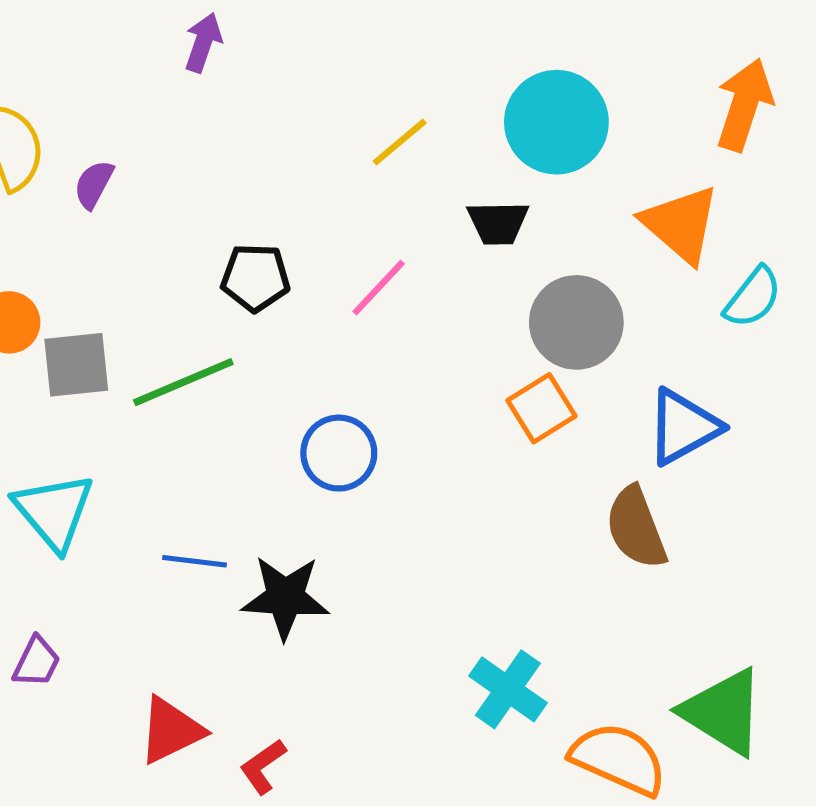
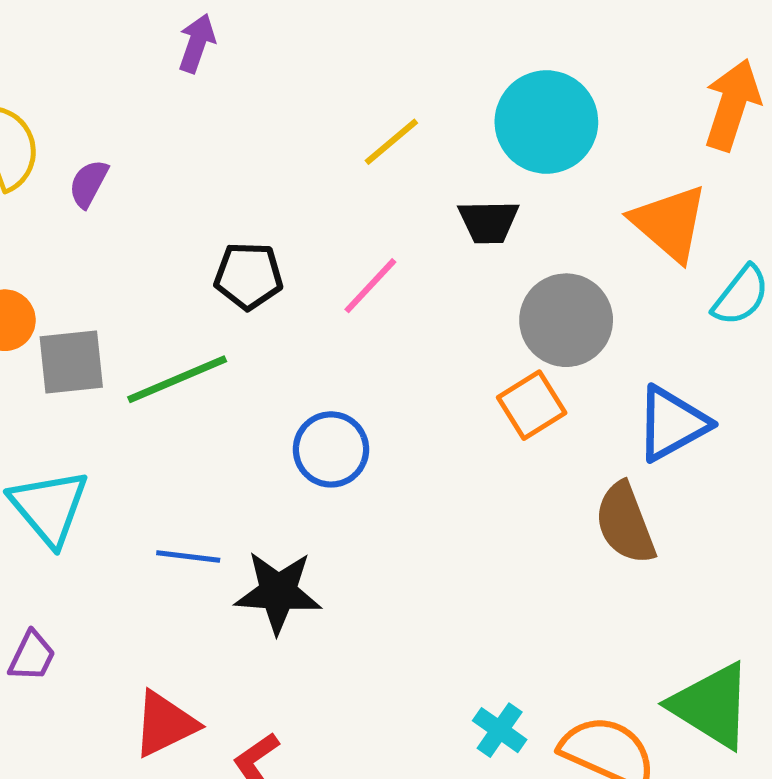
cyan cross: (508, 689) -> (500, 730), moved, size x0.7

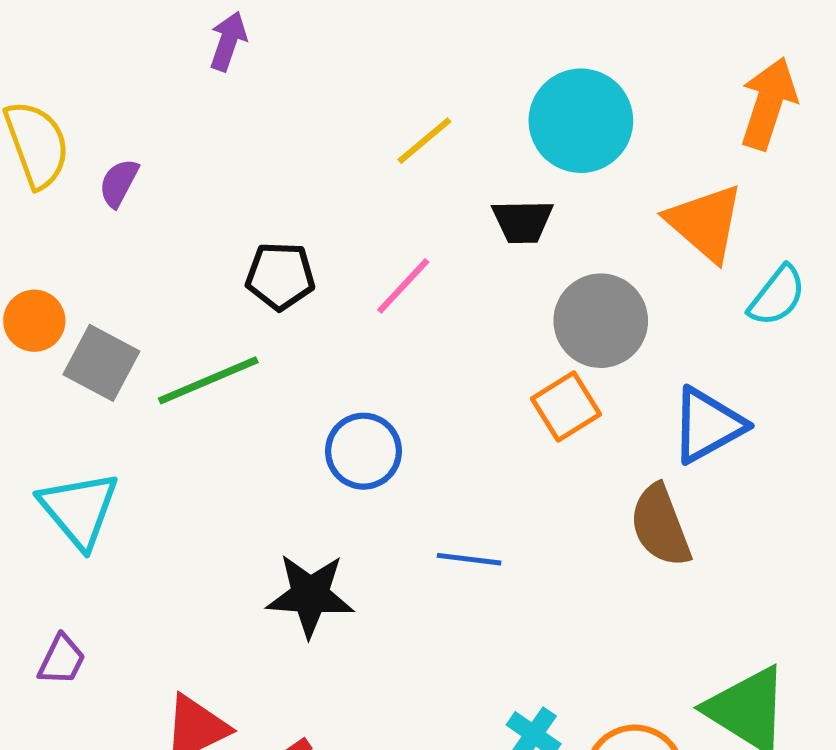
gray square: (71, 362) -> (101, 363), turned 34
blue line: (188, 557) -> (469, 559), moved

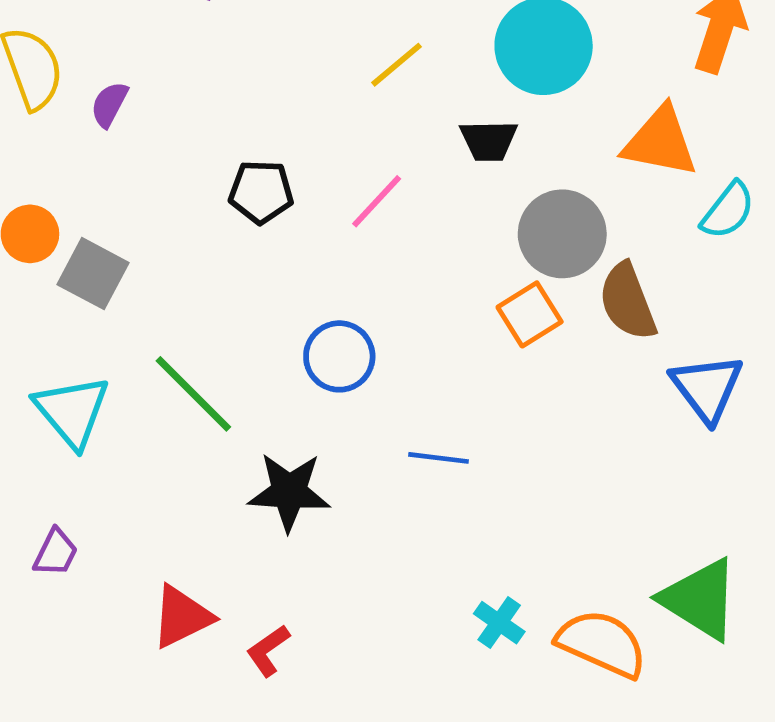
orange triangle: (705, 223) -> (660, 142), turned -30
green line: (208, 380) -> (193, 394), moved, turned 68
blue triangle: (708, 425) -> (707, 388), moved, turned -38
brown semicircle: (660, 526) -> (628, 302), moved

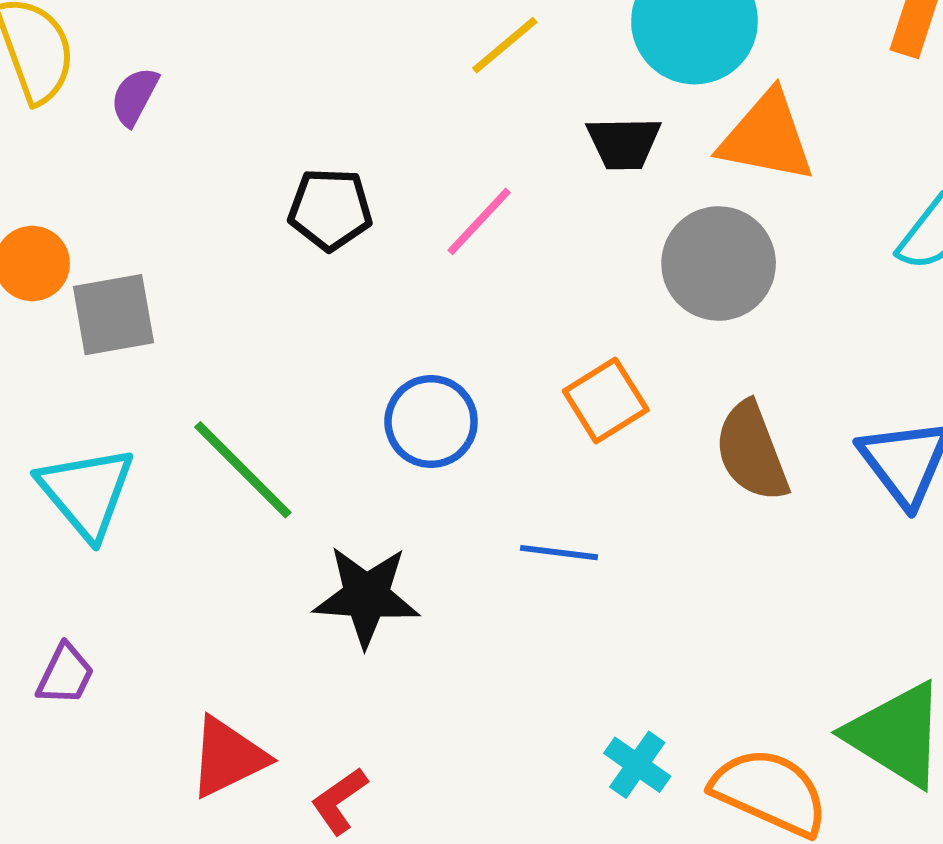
orange triangle: (660, 142) -> (767, 137), moved
gray square: (93, 274) -> (113, 315), turned -38
brown semicircle: (628, 302) -> (752, 452), moved
orange square: (530, 314) -> (606, 400), moved

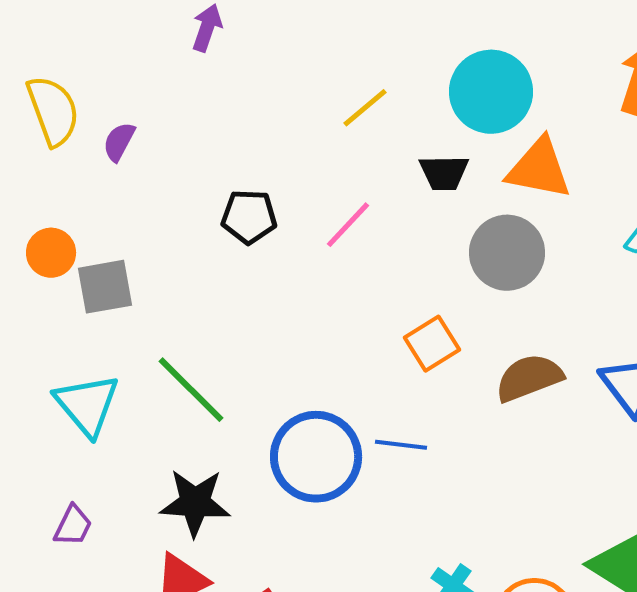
blue circle: (431, 422) -> (316, 457), moved, size x1.5
brown semicircle: (752, 452) -> (529, 378), turned 90
black star: (366, 596) -> (195, 503), moved

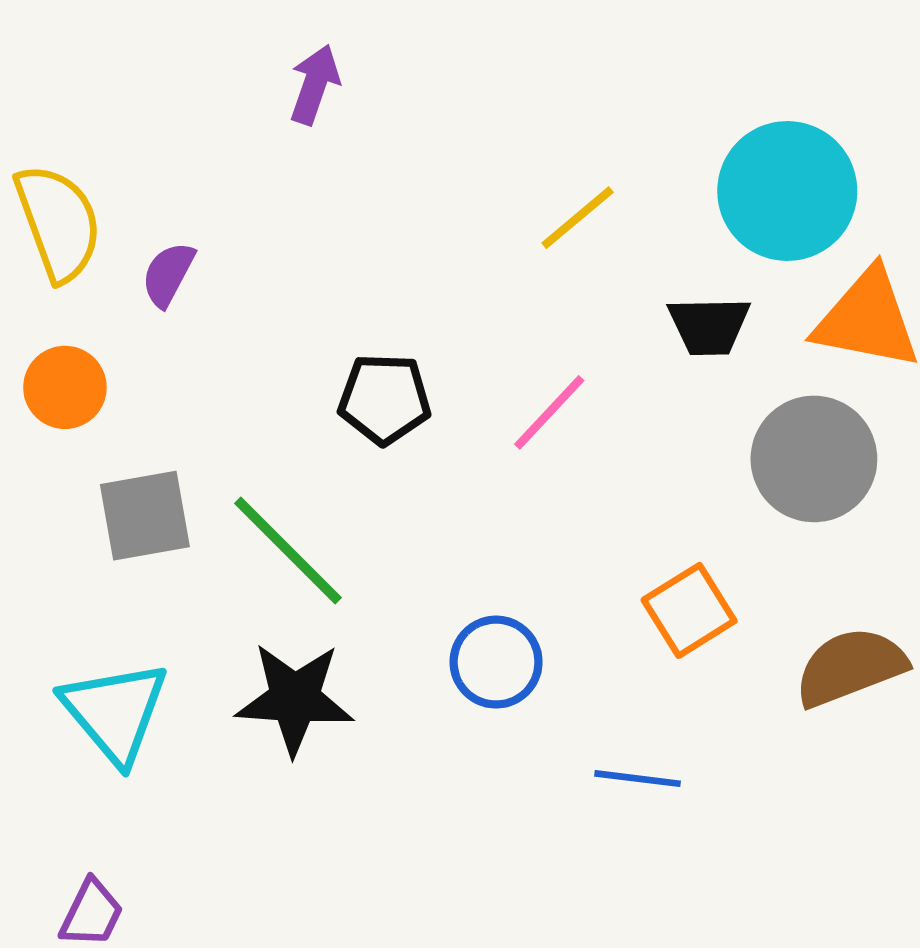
orange circle: (51, 253) -> (65, 387), moved
green line: (191, 390) -> (288, 551), moved
blue circle: (316, 457) -> (496, 662), moved, size x0.6
black star: (195, 503) -> (295, 699), moved

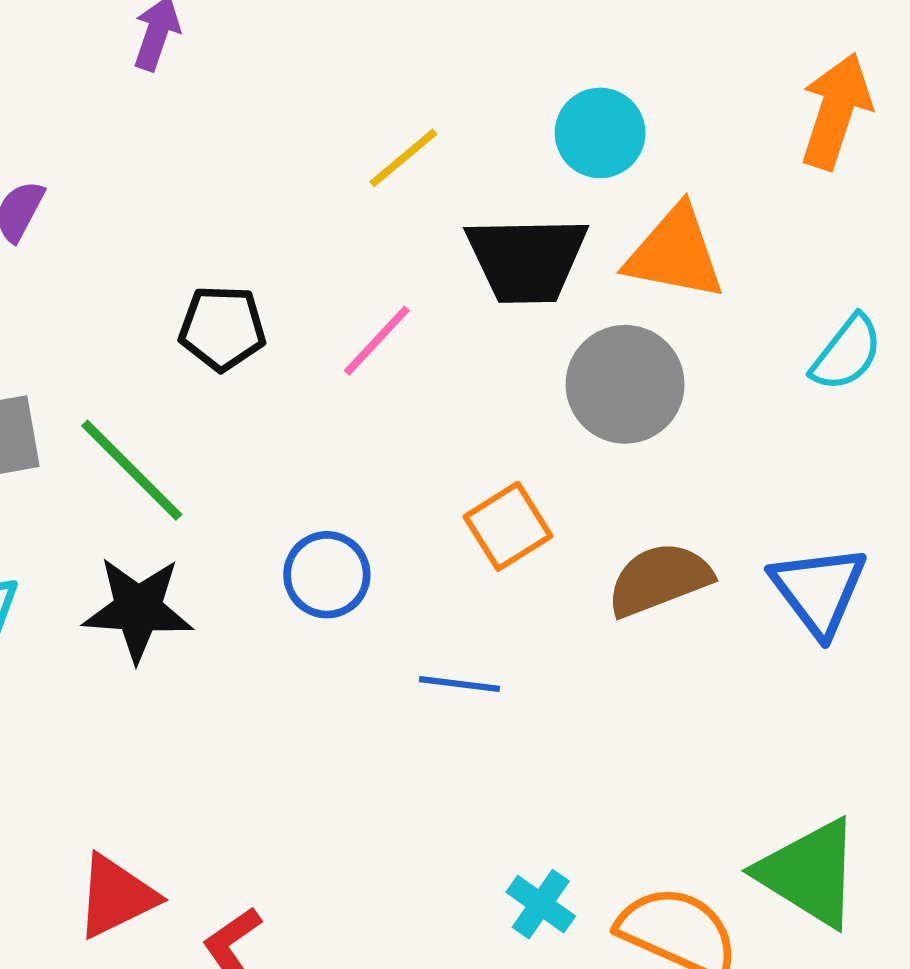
cyan circle: (787, 191) -> (600, 133), size x0.7
black trapezoid: (709, 326) -> (527, 259), size x1.6

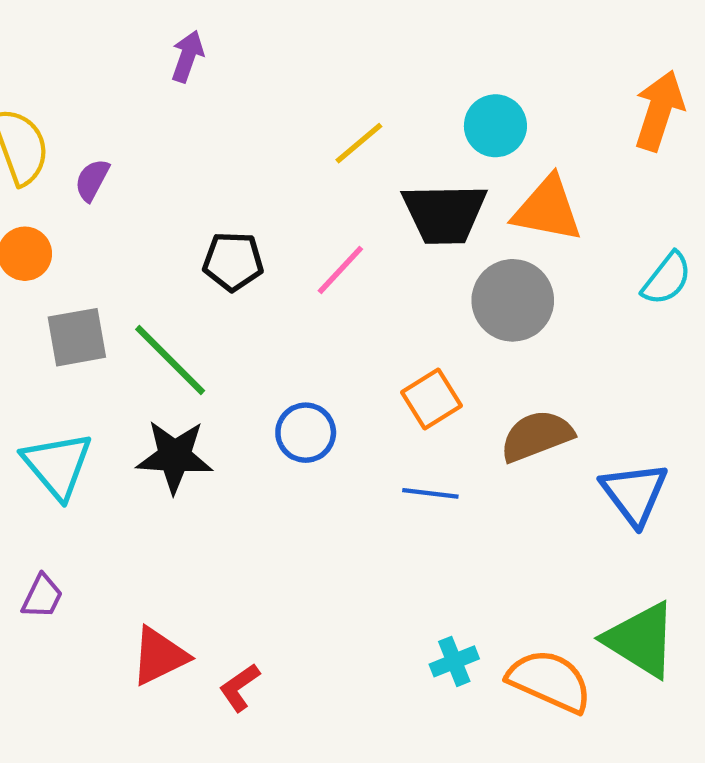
blue triangle: (819, 590) -> (634, 493), moved
blue line: (460, 684) -> (430, 493), moved
cyan cross: (541, 904) -> (454, 661), turned 33

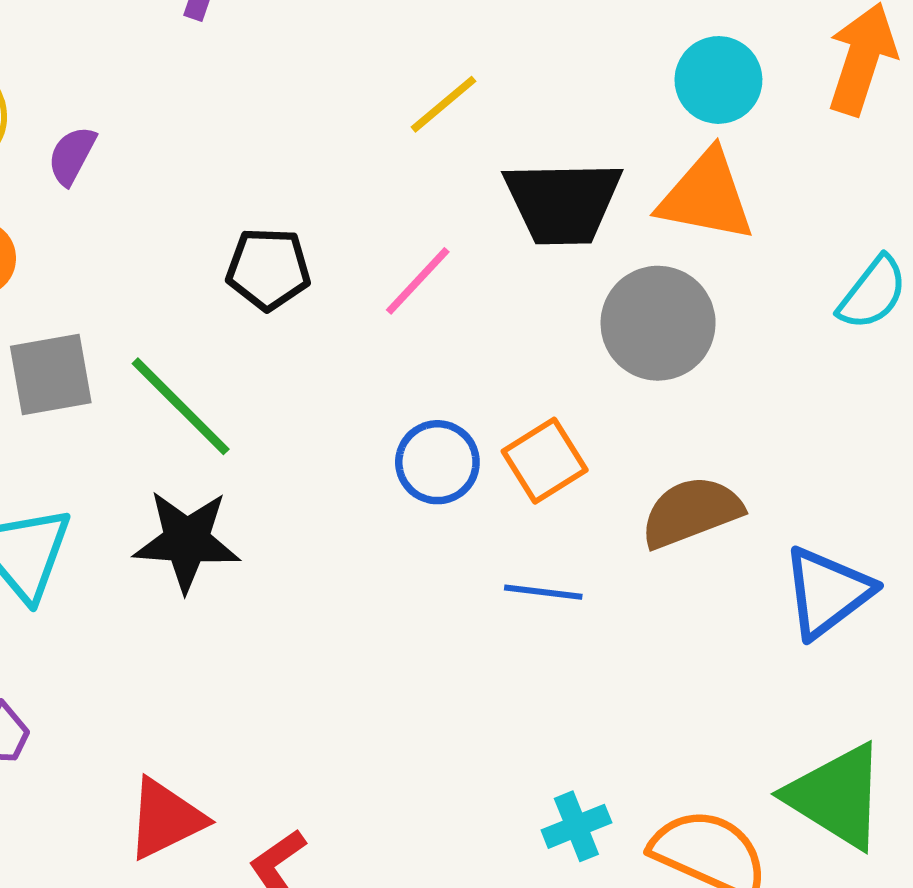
cyan circle: (495, 126) -> (718, 80), moved
blue circle: (306, 433) -> (437, 462), moved
blue triangle: (634, 493) -> (827, 592), turned 30

